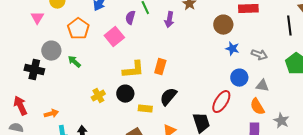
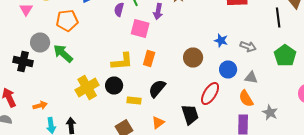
brown circle: (223, 25) -> (193, 58), moved
orange pentagon: (78, 29) -> (67, 20), turned 30
pink square: (114, 37) -> (140, 28), moved, turned -36
green arrow: (74, 62) -> (63, 54), size x1.5
yellow cross: (98, 96) -> (87, 88), size x1.6

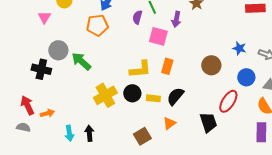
orange pentagon: (67, 20) -> (97, 25), moved
yellow rectangle: (134, 100) -> (153, 98), moved
orange arrow: (40, 106) -> (47, 113), moved
orange triangle: (158, 122) -> (169, 123), moved

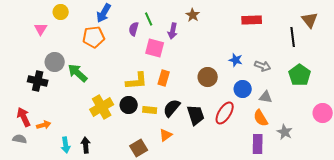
black trapezoid: (208, 122) -> (196, 115), moved

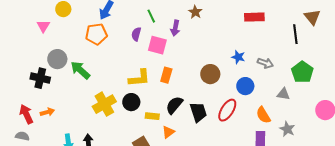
purple semicircle: (134, 29) -> (136, 34), moved
gray triangle: (266, 97) -> (283, 94), moved
yellow rectangle: (150, 110) -> (152, 116), moved
orange arrow: (44, 125) -> (47, 112), moved

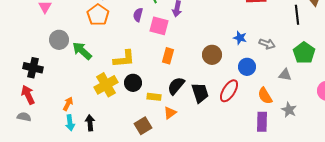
orange pentagon: (96, 34) -> (98, 15), turned -30
black cross: (40, 78) -> (33, 68), moved
yellow L-shape: (139, 78) -> (124, 59), moved
orange arrow: (47, 112) -> (68, 104), moved, turned -48

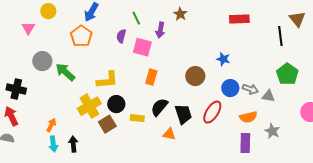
gray arrow: (267, 44) -> (250, 89), moved
orange semicircle: (265, 96) -> (248, 117), turned -72
orange triangle: (170, 113) -> (169, 134), moved, turned 48
brown square: (143, 126) -> (107, 124), moved

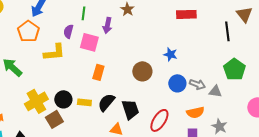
green line: (136, 18) -> (83, 13), turned 32
yellow L-shape: (107, 80) -> (54, 52), moved
red ellipse: (212, 112) -> (159, 120), moved
yellow rectangle: (137, 118) -> (84, 102), moved

